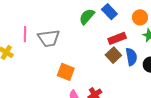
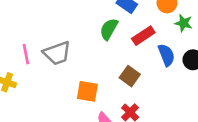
green semicircle: (87, 17) -> (109, 29), moved
brown square: (113, 55) -> (130, 76), moved

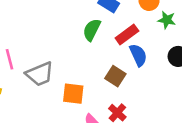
gray trapezoid: (57, 53) -> (40, 74), moved
blue semicircle: (166, 55) -> (138, 55), moved

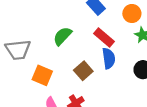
green semicircle: (92, 30) -> (62, 36), moved
red rectangle: (127, 34) -> (104, 38), turned 60

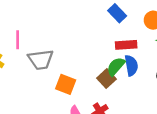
green semicircle: (62, 36) -> (116, 66), moved
red rectangle: (104, 38) -> (126, 45), turned -42

